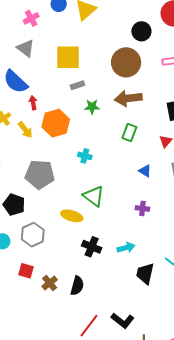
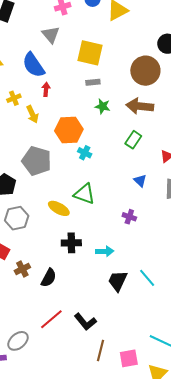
orange hexagon: (56, 123) -> (69, 130), moved
green triangle: (94, 196) -> (84, 194), turned -30
black cross: (92, 247) -> (71, 243), turned -36

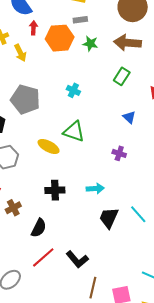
orange hexagon: (69, 130) -> (60, 38), moved
black cross: (71, 243) -> (55, 190), moved
black semicircle: (49, 278) -> (39, 228), moved

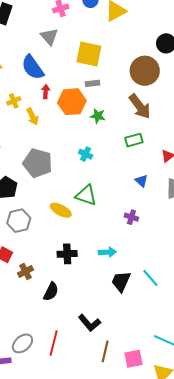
brown arrow: (128, 43) -> (140, 106), turned -132
green star: (90, 44) -> (98, 116), moved
green rectangle: (122, 76) -> (134, 140), turned 42
red line: (43, 257) -> (54, 343), moved, turned -35

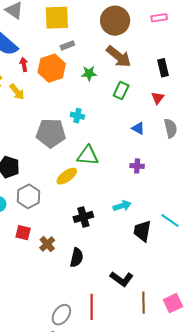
green star: (98, 116) -> (89, 73), moved
green rectangle: (134, 140) -> (121, 91), turned -36
gray pentagon: (38, 163) -> (51, 133), moved
yellow ellipse: (61, 210) -> (67, 176), turned -50

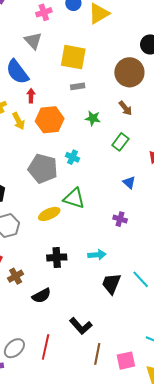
brown arrow: (119, 56) -> (125, 108), size x0.6
orange hexagon: (52, 68) -> (50, 120), moved
black semicircle: (77, 258) -> (41, 296), turned 36

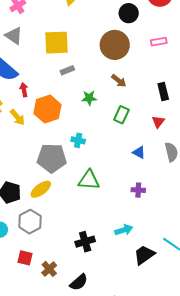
yellow ellipse: (49, 214) -> (41, 189), moved
black trapezoid: (111, 284) -> (144, 255), turned 45

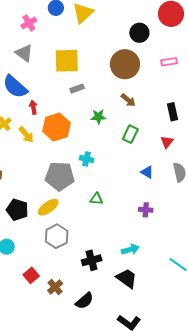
green triangle: (89, 180) -> (97, 199), size x0.6
gray hexagon: (30, 222) -> (57, 236), moved
black trapezoid: (144, 255) -> (127, 278), moved, turned 70
red square: (25, 258) -> (31, 275), turned 35

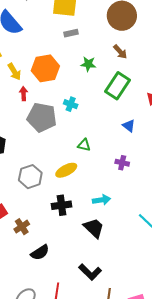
red arrow: (33, 107) -> (24, 94), moved
green rectangle: (130, 134) -> (117, 86), size x1.5
green triangle: (97, 199) -> (84, 145), moved
yellow ellipse: (48, 207) -> (66, 170), moved
black semicircle: (84, 301) -> (40, 252), moved

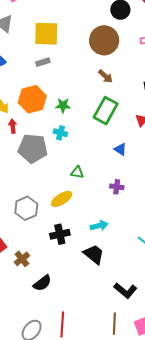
gray rectangle: (71, 33) -> (43, 62), moved
green star: (88, 64) -> (63, 105), moved
black L-shape: (90, 272) -> (125, 290), moved

